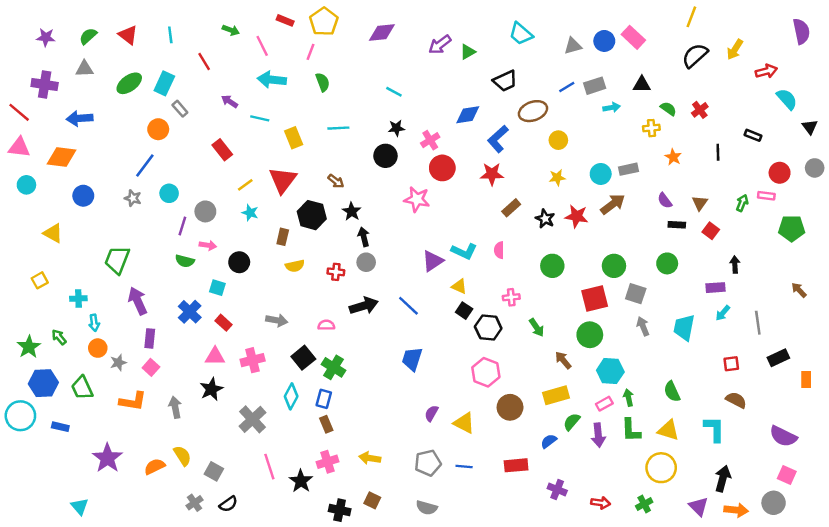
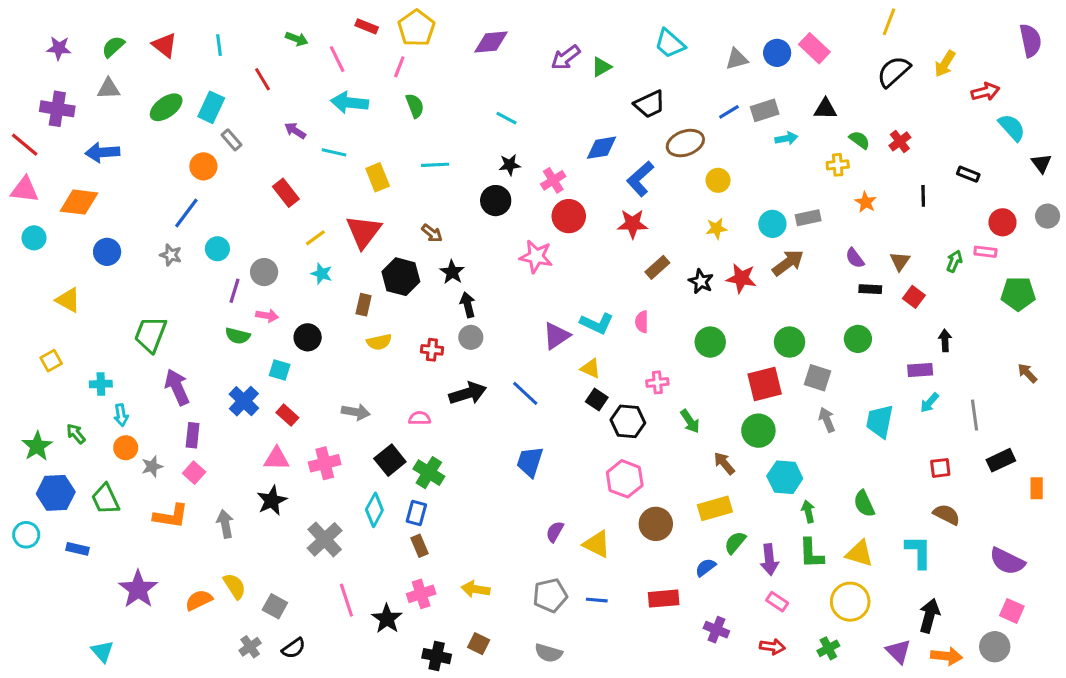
pink rectangle: (604, 404) -> (777, 602), moved, turned 63
cyan circle: (20, 416) -> (26, 535), size x0.7

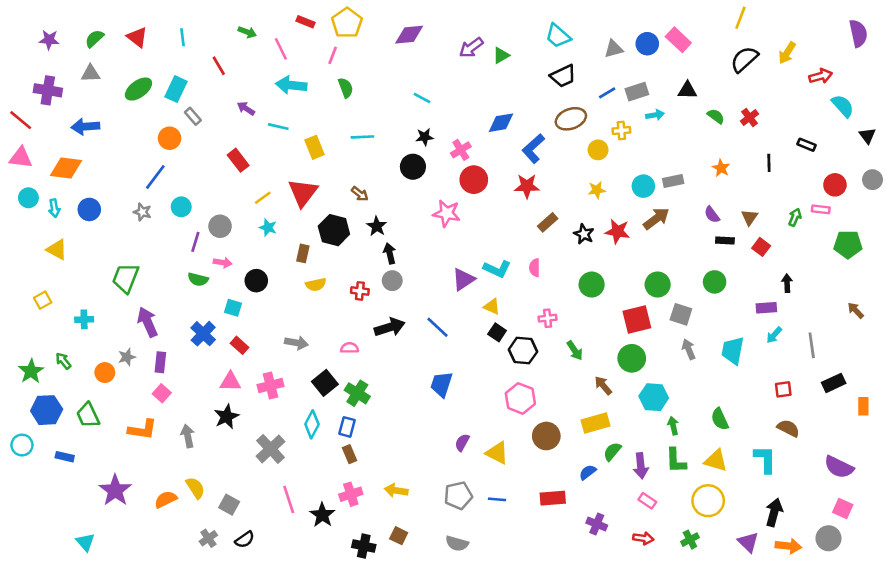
black trapezoid: (650, 104) -> (563, 76), moved
yellow cross: (838, 165) -> (621, 130), moved
cyan arrow: (121, 415) -> (54, 208), moved
gray star: (152, 466) -> (127, 357), moved

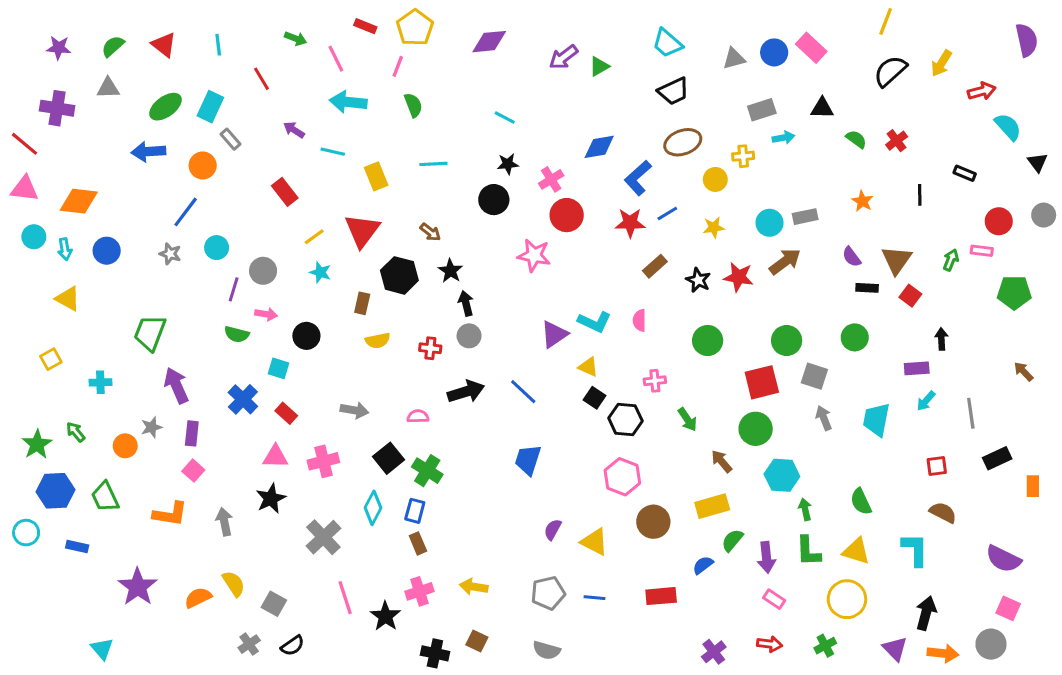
blue line: (607, 93) -> (667, 214), moved
blue arrow: (85, 127) -> (148, 152), moved
brown triangle: (750, 217) -> (897, 260), size x1.5
purple cross: (597, 524) -> (714, 652), moved, turned 30

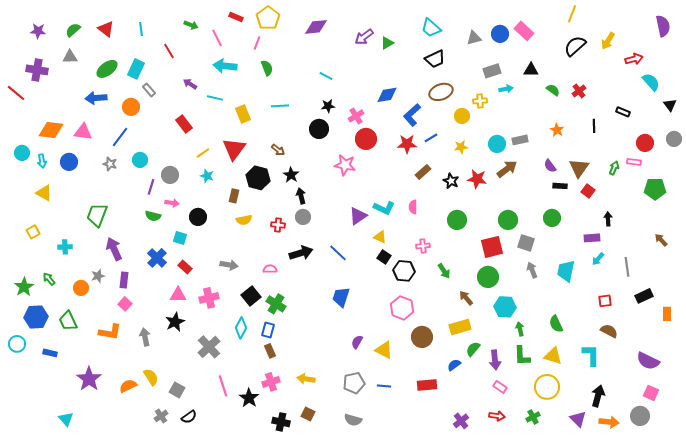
pink triangle: (25, 189) -> (83, 132), moved

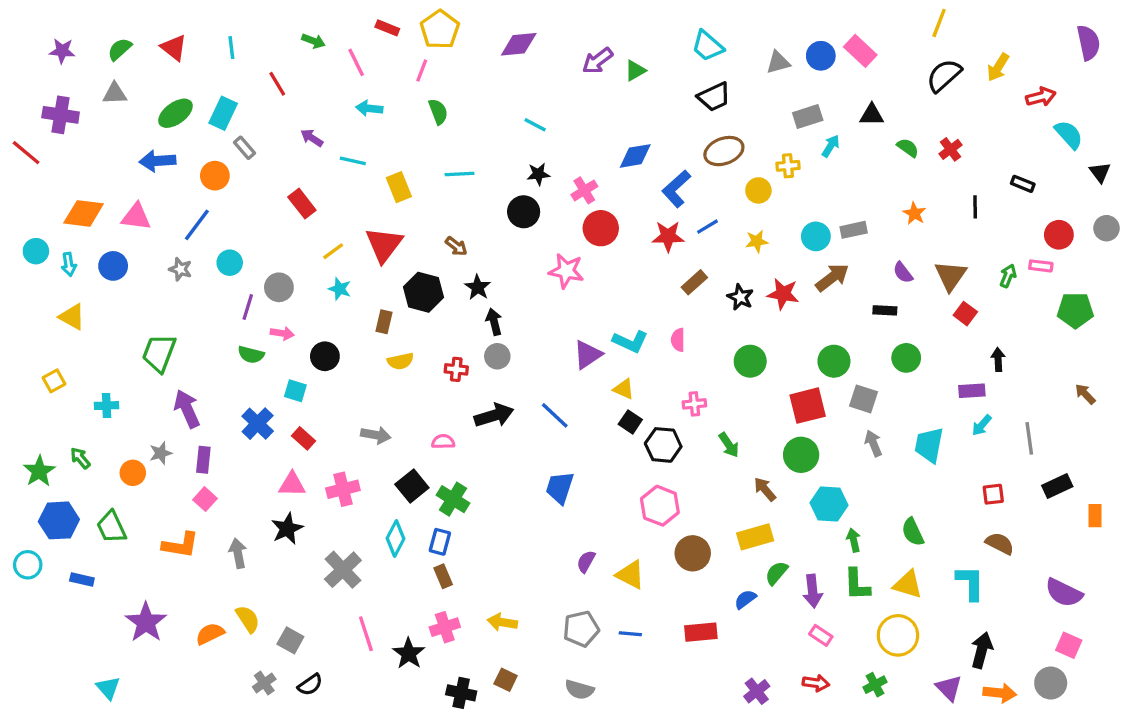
cyan arrow: (225, 66) -> (369, 108), size x0.7
cyan arrow: (506, 89) -> (831, 146), turned -48
black rectangle: (560, 186) -> (885, 310), moved

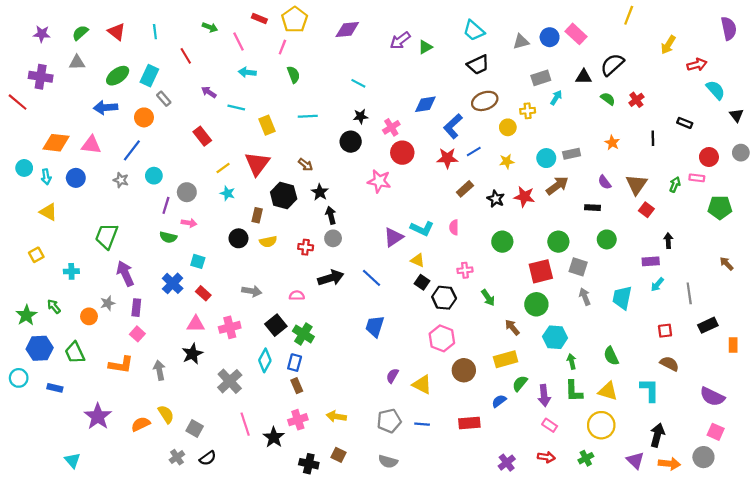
black semicircle: (944, 75) -> (612, 65), moved
black circle: (325, 356) -> (239, 238), moved

